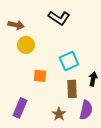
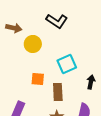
yellow circle: (26, 45) -> (33, 44), moved
brown rectangle: (72, 89) -> (58, 92), moved

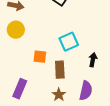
yellow circle: (33, 44) -> (16, 30), moved

